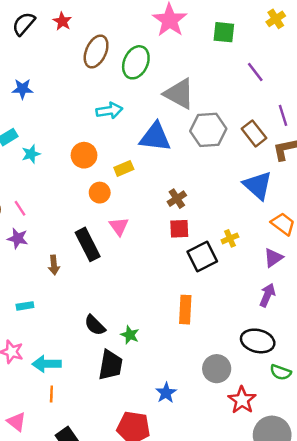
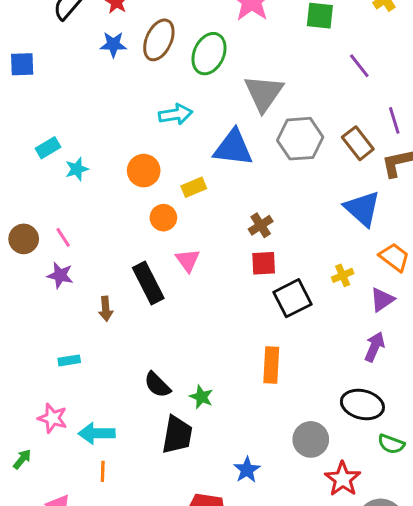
blue star: (22, 89) -> (113, 44), moved
gray triangle: (179, 94) -> (264, 93), turned 36
yellow cross: (230, 238) -> (343, 275), moved

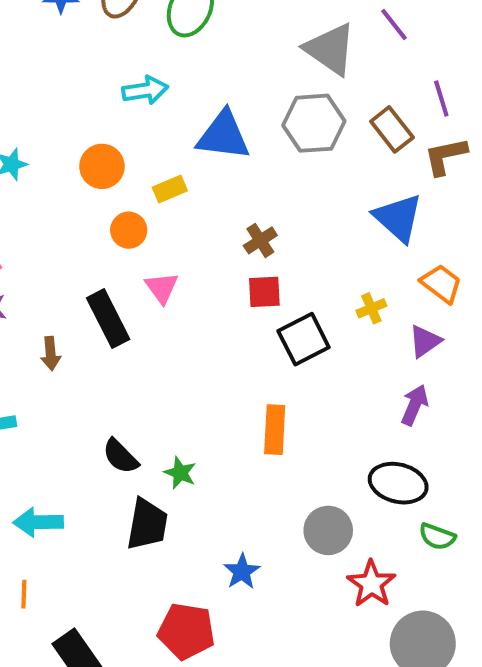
gray triangle: (264, 93) -> (330, 49), moved, turned -30
orange line: (103, 471) -> (24, 594), moved

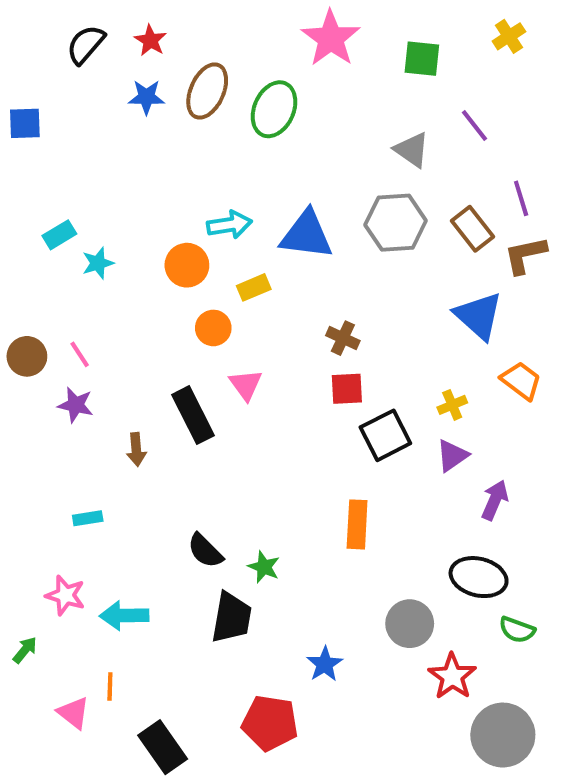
gray triangle: (330, 49) -> (412, 150), size x0.7
cyan arrow: (145, 90) -> (229, 225), moved
brown cross: (260, 240) -> (343, 338), turned -32
purple triangle: (425, 341) -> (452, 456), moved

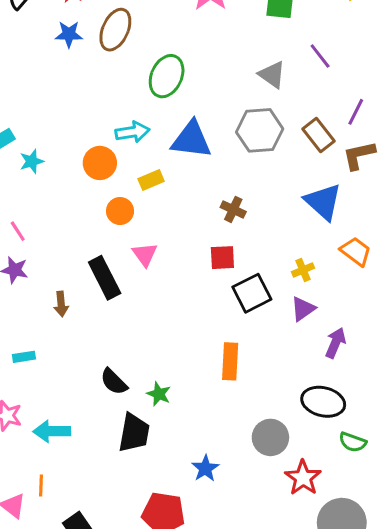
green ellipse: (274, 109) -> (167, 76), moved
purple line: (521, 198) -> (356, 112), turned 44
brown cross: (343, 338) -> (233, 209), moved

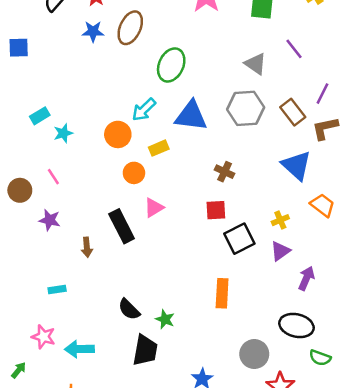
cyan arrow: (132, 132) -> (144, 110), turned 145
pink line: (18, 231) -> (53, 177), moved
pink triangle: (145, 254) -> (154, 208), turned 35

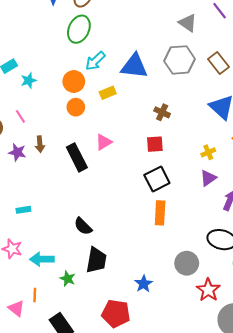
green ellipse: (171, 65) -> (79, 29), moved
orange circle: (134, 173) -> (76, 107), moved
black square: (239, 239) -> (157, 179), moved
brown arrow: (87, 247) -> (40, 144), moved
green star: (165, 319) -> (68, 279), moved

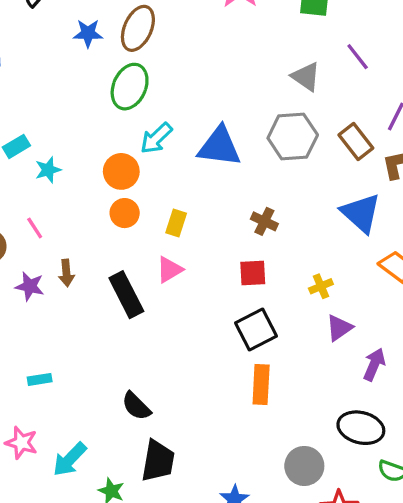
yellow rectangle: (108, 93) -> (176, 223), moved, turned -49
yellow cross: (208, 152) -> (321, 286), moved
cyan arrow: (42, 259) -> (70, 459), turned -45

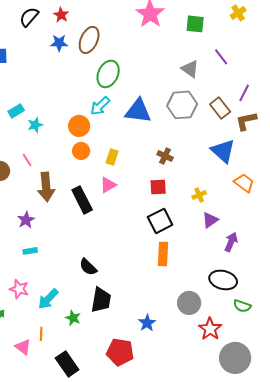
green ellipse: (130, 87) -> (108, 74), moved
brown arrow: (66, 273) -> (46, 187), size x1.8
purple star: (30, 286) -> (26, 220), moved, turned 30

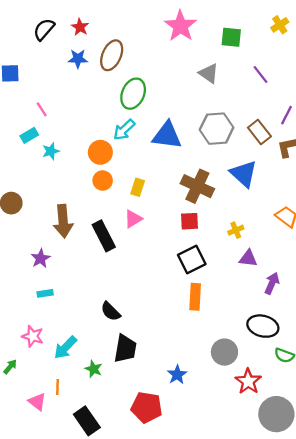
gray triangle: (190, 69) -> (209, 73), moved
blue triangle: (223, 151) -> (244, 174), moved
brown cross: (165, 156) -> (197, 186), size x1.8
pink line: (27, 160) -> (42, 109), moved
purple triangle: (210, 220) -> (248, 258), turned 42

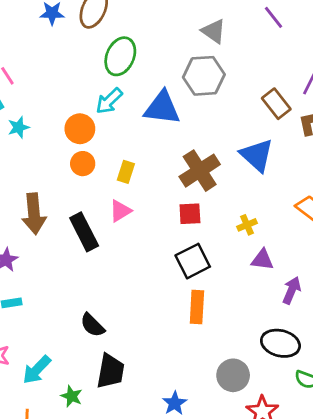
purple line: (261, 74) -> (273, 17), moved
gray hexagon: (217, 129) -> (204, 76), moved
brown cross: (197, 186) -> (200, 171), turned 32

